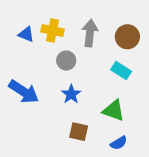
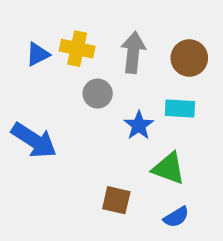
blue triangle: (26, 34) -> (38, 54), turned -49
cyan rectangle: (121, 70) -> (180, 109), turned -30
blue star: (71, 94) -> (139, 125), moved

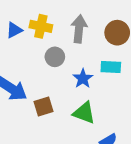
green triangle: (169, 168) -> (84, 113), moved
brown square: (116, 200) -> (43, 106), moved, turned -30

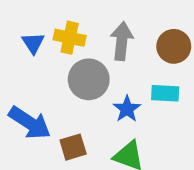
blue triangle: (14, 30) -> (33, 43), turned -36
gray circle: (55, 57) -> (89, 79), size x1.5

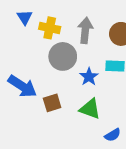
blue triangle: (33, 43) -> (25, 17), moved

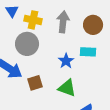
gray circle: (63, 56) -> (27, 44), moved

